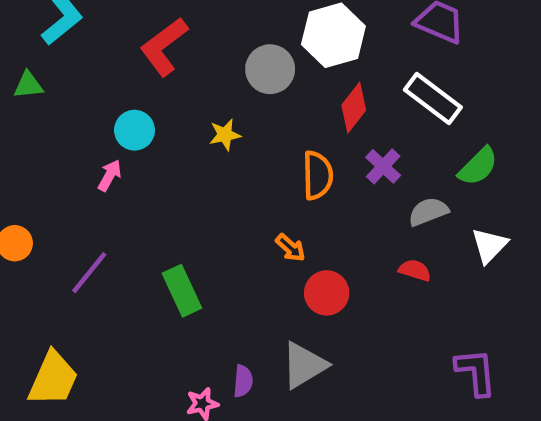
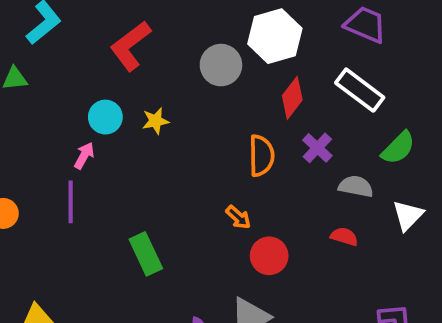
yellow star: (225, 135) -> (155, 121), moved
gray semicircle: (428, 212) -> (356, 186), turned 32
purple line: (89, 273) -> (71, 202), moved, turned -39

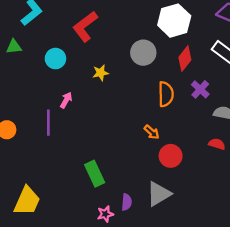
gray circle: (221, 65) -> (143, 53), moved
cyan circle: (105, 117) -> (55, 59), moved
pink arrow: (84, 156) -> (66, 100), moved
green rectangle: (146, 254) -> (95, 174), moved

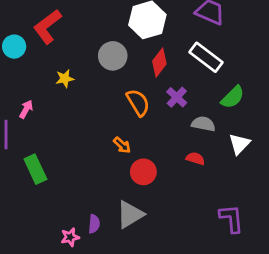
cyan circle: (55, 59) -> (14, 47), moved
orange semicircle: (166, 94) -> (138, 103), turned -30
green rectangle: (95, 174) -> (35, 169), moved

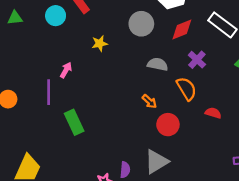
red diamond: (159, 63) -> (182, 30), turned 30
orange semicircle: (138, 103) -> (187, 89), moved
gray semicircle: (203, 124) -> (158, 64), moved

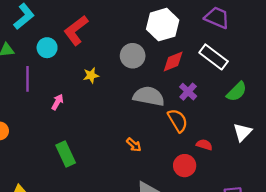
gray semicircle: (158, 64) -> (149, 96), size x1.5
purple line: (49, 92) -> (27, 79), moved
orange arrow: (149, 101) -> (134, 145), moved
red circle: (168, 125) -> (185, 166), moved

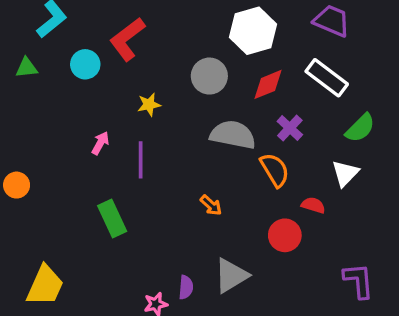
purple line: (27, 79) -> (141, 160), moved
white triangle: (242, 132) -> (345, 173), moved

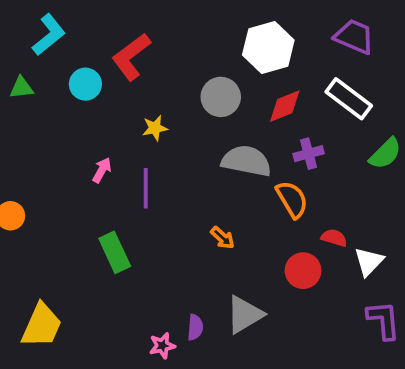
purple cross: (290, 128) -> (309, 154), turned 32
white triangle: (345, 173) -> (369, 262), moved

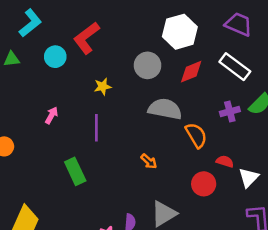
purple cross: (309, 154) -> (230, 112), moved
pink arrow: (102, 170) -> (51, 115), moved

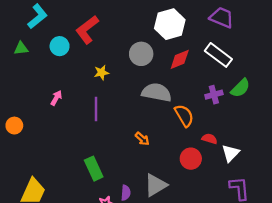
green rectangle: (75, 171) -> (94, 169), moved

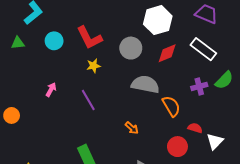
red L-shape: (87, 30) -> (89, 38), moved, turned -80
purple line: (96, 109) -> (88, 100), turned -30

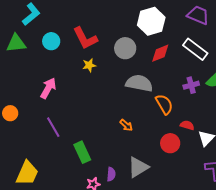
green triangle: (18, 43) -> (16, 43), size x1.5
pink arrow: (51, 90) -> (48, 88), size x1.5
purple line: (88, 100) -> (53, 127), moved

